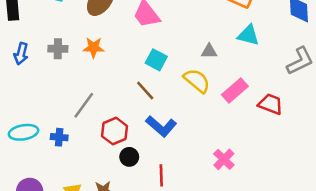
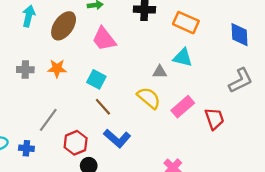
cyan triangle: (248, 35) -> (183, 58), moved
cyan square: (156, 60) -> (96, 79), moved
red trapezoid: (271, 104) -> (214, 119), turned 50

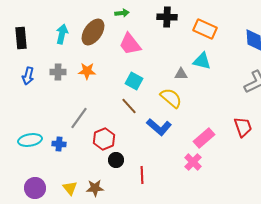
cyan arrow: (29, 16) -> (62, 34), moved
cyan square: (96, 79) -> (134, 81), moved
pink rectangle: (183, 107) -> (204, 138), moved
red trapezoid: (214, 119) -> (243, 127), moved
blue L-shape: (117, 138) -> (159, 127), moved

